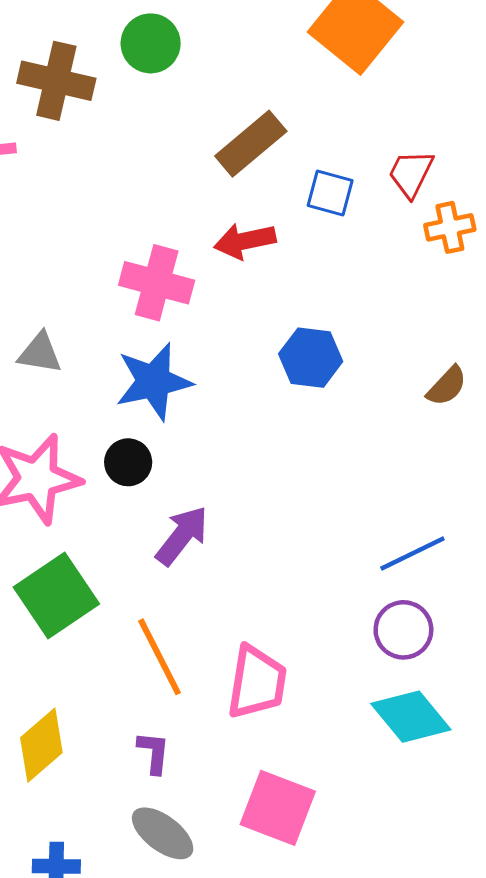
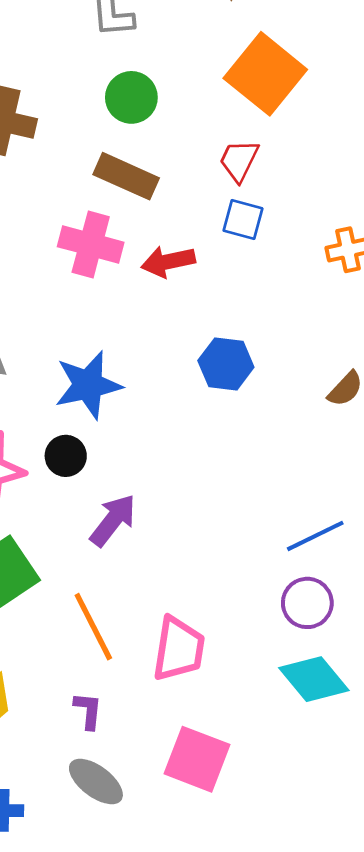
green circle: (151, 43) -> (131, 97), moved
brown rectangle: (251, 144) -> (126, 176), moved, turned 64
red trapezoid: (411, 174) -> (239, 160), moved
pink cross: (157, 283) -> (91, 244), moved

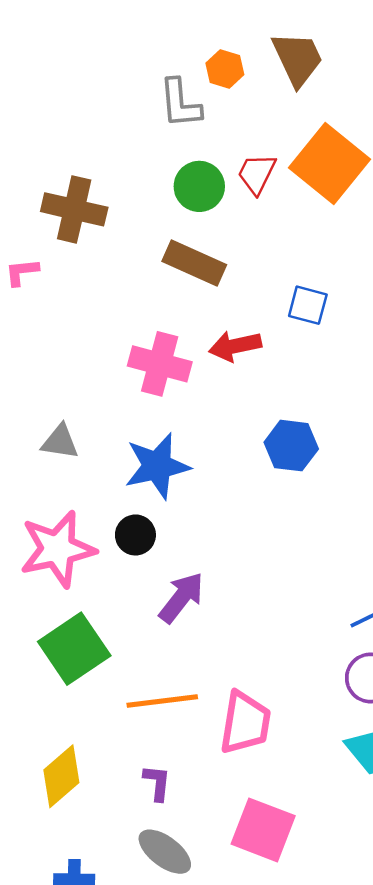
red trapezoid: (239, 160) -> (257, 174), moved
pink cross: (91, 244) -> (160, 364), moved
orange line: (93, 627) -> (162, 701), turned -70

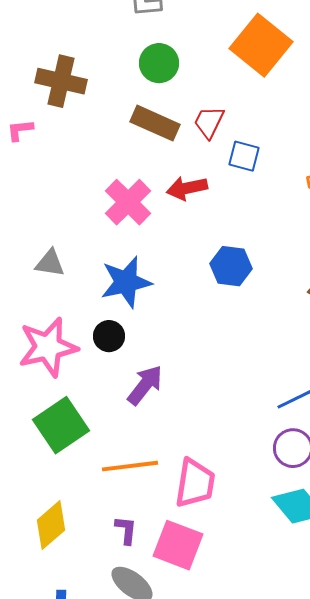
red trapezoid: (257, 174) -> (209, 122), moved
pink cross: (160, 364) -> (128, 202), turned 30
pink square: (263, 830) -> (178, 545), moved

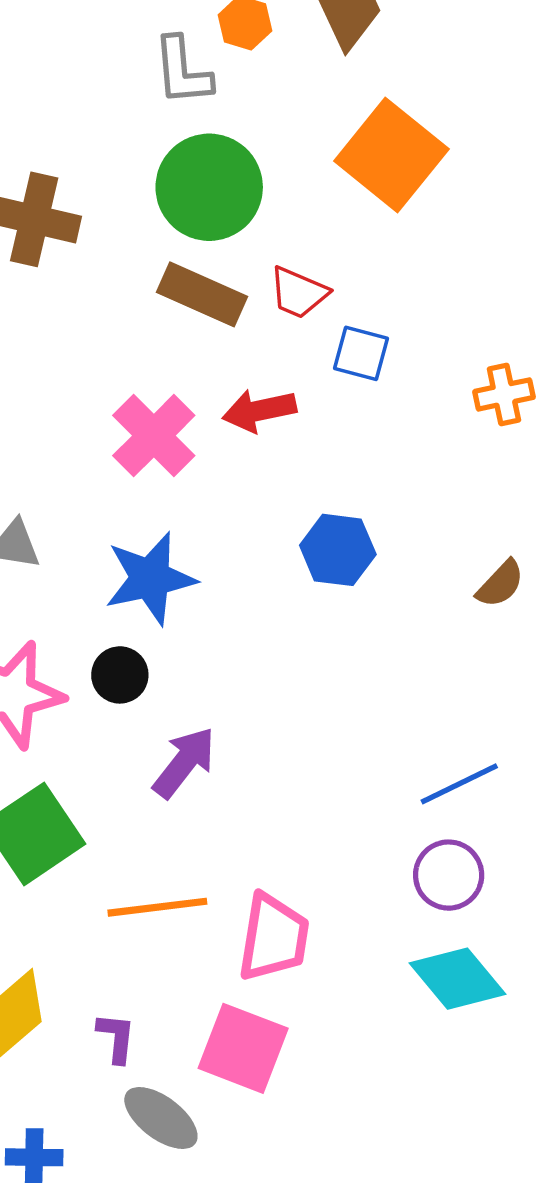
green circle: (159, 63) -> (209, 187), size x1.5
red trapezoid: (209, 122) -> (299, 293), turned -93
purple L-shape: (126, 530) -> (116, 1038), moved

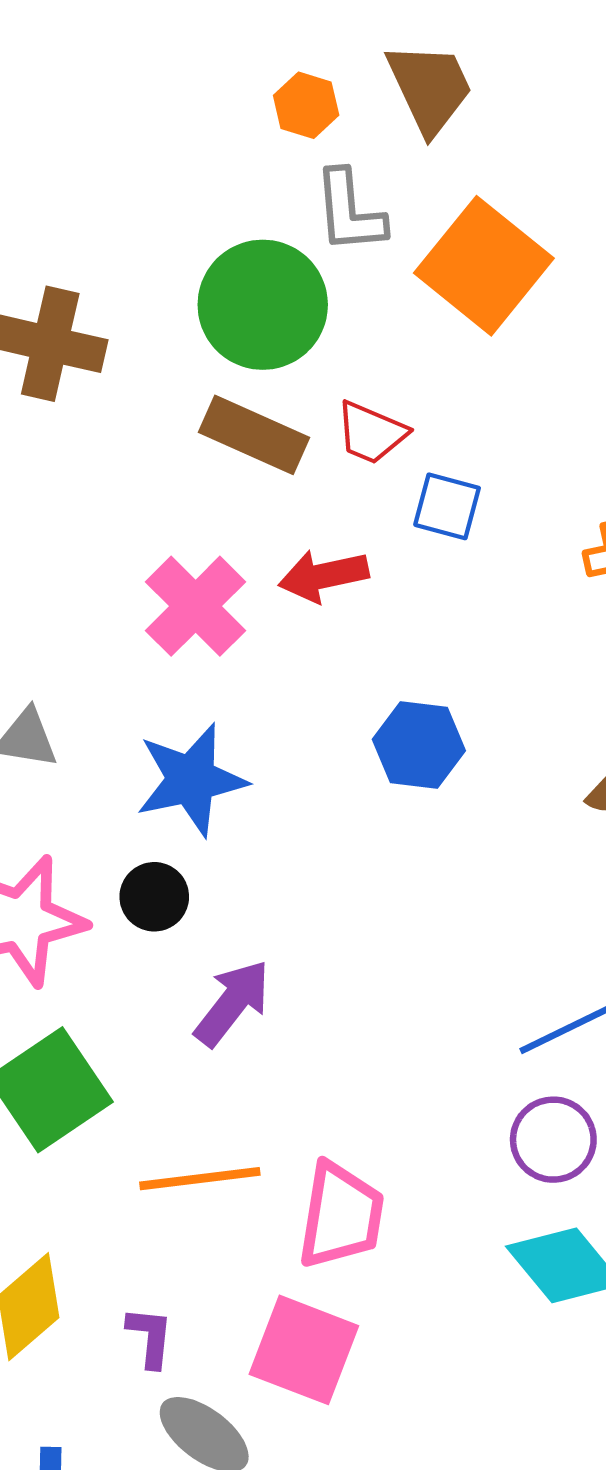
gray L-shape: (182, 71) -> (349, 212), moved

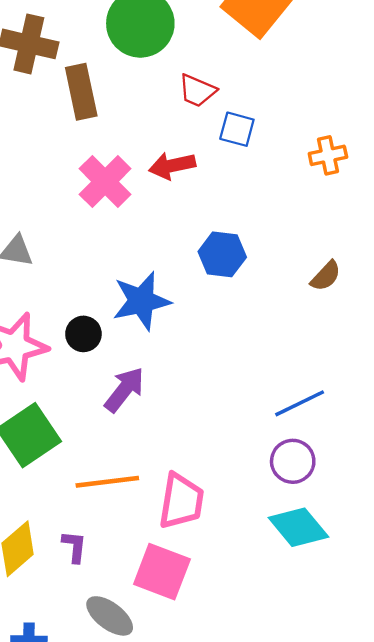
brown rectangle: (254, 435) -> (81, 92), moved, turned 54
blue star: (191, 780) -> (141, 301), moved
purple L-shape: (150, 1337) -> (74, 547), moved

